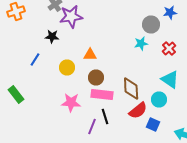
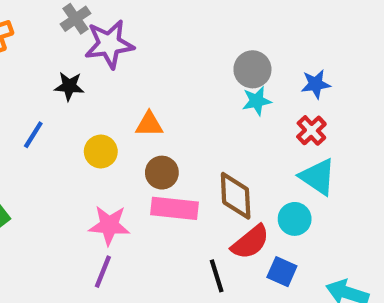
blue star: (170, 12) -> (316, 84), moved
gray circle: (151, 24) -> (252, 69), moved
red cross: (169, 48) -> (311, 130), moved
black line: (105, 116) -> (217, 276), moved
purple line: (92, 126) -> (103, 272), moved

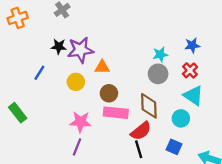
purple star: (109, 44) -> (80, 50), moved
gray circle: (252, 69) -> (158, 74), moved
red semicircle: (250, 242) -> (141, 131), moved

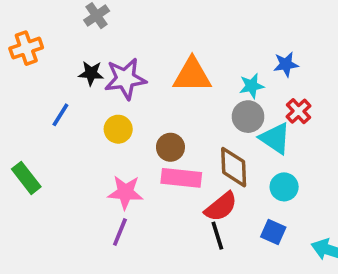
orange cross: (18, 18) -> (26, 48), moved
blue star: (192, 45) -> (286, 64), moved
orange triangle: (102, 67) -> (192, 75), moved, size x1.6
cyan triangle: (193, 96) -> (275, 138), moved

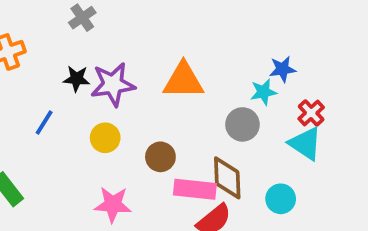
cyan star: (252, 86) -> (263, 92), moved
red cross: (299, 111) -> (311, 113), moved
cyan triangle: (275, 138) -> (305, 143), moved
pink rectangle: (181, 178) -> (195, 189), moved

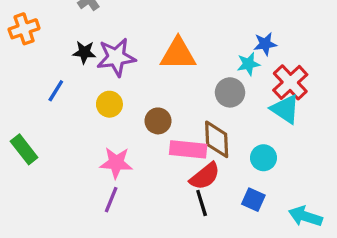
red cross: (311, 113) -> (290, 82), size x1.5

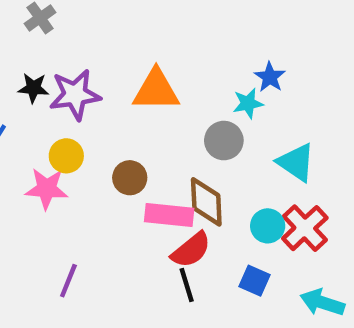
blue star: (265, 44) -> (270, 77), turned -30
red cross: (290, 82) -> (305, 228), moved
pink star: (116, 163) -> (47, 189), moved

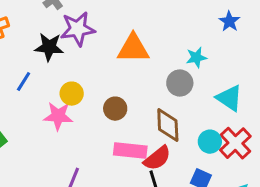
blue star: (270, 77) -> (229, 21), moved
black star: (33, 88) -> (49, 47), size x1.4
purple star: (75, 95) -> (78, 29), moved
pink rectangle: (169, 215) -> (130, 151), moved

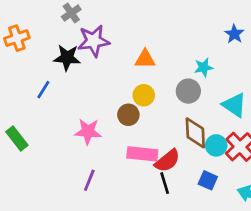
orange triangle: (133, 48) -> (145, 59), size x0.7
yellow circle: (72, 94) -> (144, 95), moved
pink star: (58, 116) -> (88, 131), moved
brown diamond: (168, 125) -> (195, 133), moved

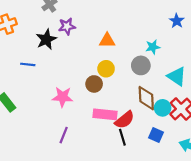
purple star: (94, 41) -> (67, 26), size x0.7
black star: (67, 58) -> (46, 39), turned -30
blue line: (43, 90) -> (28, 64), turned 64

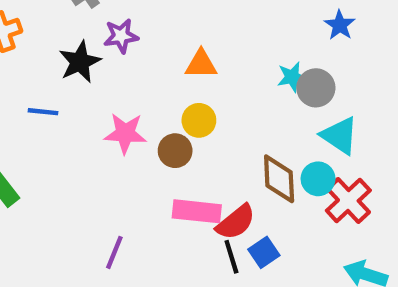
gray circle: (141, 65) -> (316, 88), moved
pink star: (63, 97) -> (125, 133), moved
cyan circle: (163, 108) -> (318, 179), moved
blue square: (156, 135) -> (264, 252), moved, turned 32

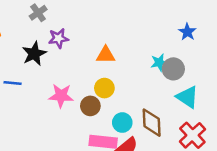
cyan circle: (318, 179) -> (122, 123), moved

